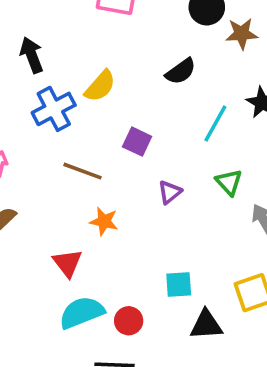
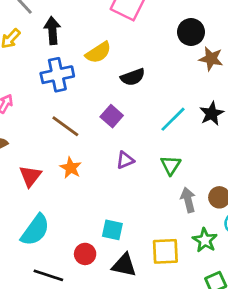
black semicircle: (181, 71) -> (133, 77), moved
yellow semicircle: (100, 86) -> (98, 52), moved
red triangle: (67, 263) -> (30, 176), moved
cyan semicircle: (82, 313) -> (35, 230), turned 132
red circle: (129, 321) -> (85, 254), moved

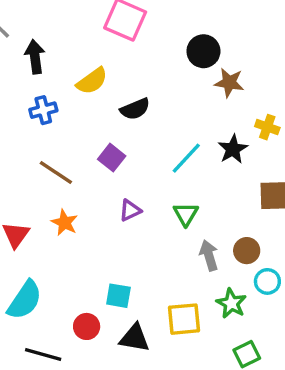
blue cross: (57, 75) -> (43, 110), size x0.7

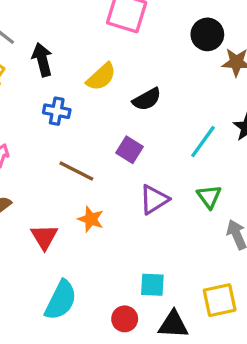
blue cross: (43, 110) -> (57, 111), turned 32
purple triangle: (130, 210) -> (154, 199), size x1.4

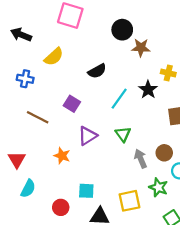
black arrow: (42, 60) -> (21, 35), moved, turned -54
black semicircle: (147, 99) -> (97, 71), moved
orange star: (91, 219) -> (62, 156), moved
cyan semicircle: (61, 300) -> (28, 189), moved, size x0.7
red circle: (125, 319) -> (61, 207), moved

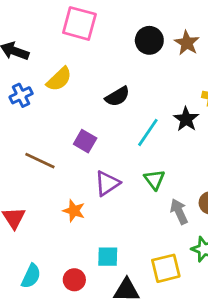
brown star: (141, 48) -> (187, 43), moved, turned 30
blue cross: (25, 79) -> (21, 95), moved, turned -35
cyan semicircle: (28, 189) -> (31, 276), moved

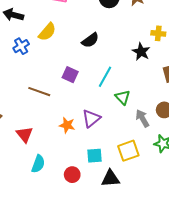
cyan line: (148, 132) -> (105, 77), moved
purple triangle: (107, 183) -> (91, 119), moved
yellow square: (166, 268) -> (128, 151), moved
cyan semicircle: (31, 276) -> (38, 164), moved

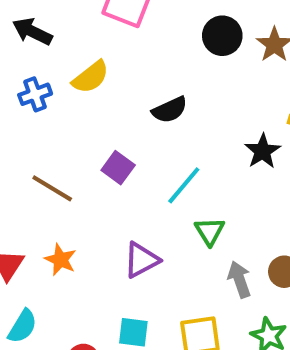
orange star: (67, 125) -> (60, 260), moved

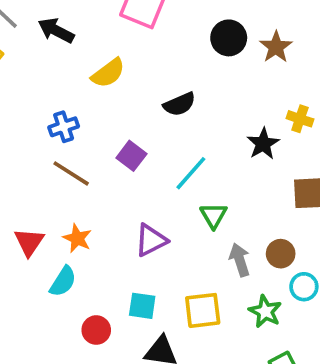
blue cross: (35, 94) -> (64, 127), moved
cyan semicircle: (22, 326) -> (63, 281), moved

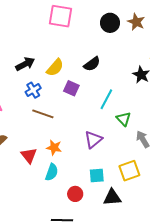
black arrow: (56, 30) -> (25, 64), moved, turned 138
yellow semicircle: (108, 73) -> (55, 68), moved
purple square: (131, 156) -> (71, 88), moved

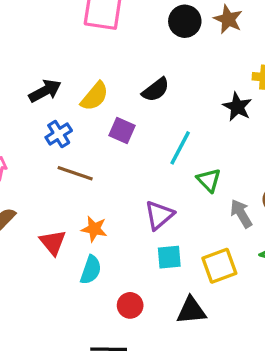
cyan square: (97, 176) -> (169, 257), moved

